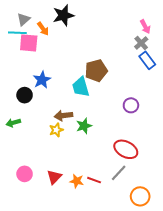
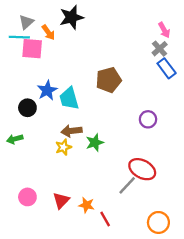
cyan trapezoid: (81, 87) -> (69, 98), moved
gray line: (119, 173) -> (127, 185), moved
red line: (94, 180) -> (105, 219), moved, turned 40

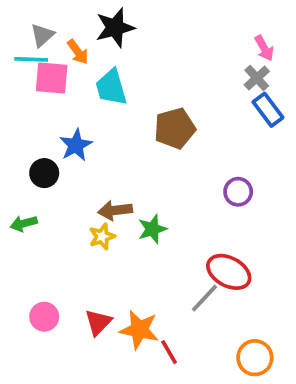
cyan trapezoid: (69, 98) -> (111, 87), moved
orange star: (87, 205) -> (139, 330), size x1.5

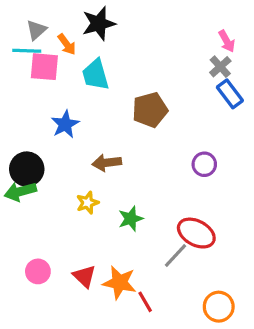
black circle: (44, 173) -> (27, 169), moved, size x1.4
brown arrow: (115, 210) -> (107, 163), moved
green arrow: (24, 223) -> (20, 191), size x1.4
green star: (152, 229) -> (131, 219), moved
red triangle: (98, 322) -> (84, 276), turned -30

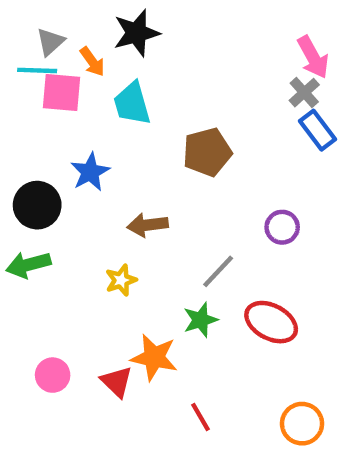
pink arrow: (227, 41) -> (313, 57), size x1.4
black circle: (27, 169) -> (37, 205), moved
green star: (131, 219) -> (200, 320), moved
gray line: (175, 255) -> (218, 271), moved
orange star: (120, 283) -> (154, 357), moved

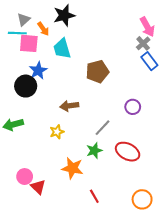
blue star: (90, 172) -> (38, 70), moved
black circle: (37, 205) -> (26, 86), moved
red triangle: (117, 382) -> (38, 187), moved

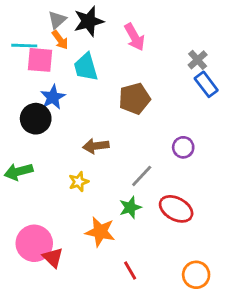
gray triangle: (24, 20) -> (57, 20), moved
pink arrow: (147, 27) -> (135, 37), moved
pink circle: (25, 177) -> (34, 243), size x1.6

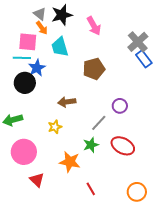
gray triangle: (57, 20) -> (40, 14), turned -40
cyan line: (24, 46) -> (22, 58), moved
gray cross: (198, 60) -> (138, 42), size x1.5
purple circle: (183, 147) -> (120, 106), moved
pink circle: (34, 243) -> (24, 152), moved

